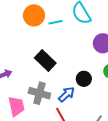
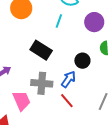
cyan line: (55, 22) -> (59, 21), moved, turned -48

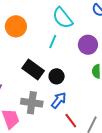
black circle: (82, 61) -> (57, 76), moved
red line: (67, 101) -> (71, 121), moved

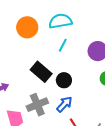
cyan semicircle: (63, 18) -> (60, 21), moved, turned 115
gray cross: (32, 103) -> (37, 105), turned -35

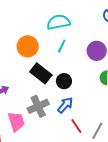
orange circle: (27, 27) -> (28, 46), moved

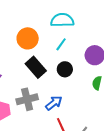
black circle: (64, 81) -> (65, 69), moved

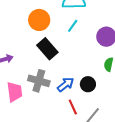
black circle: (65, 69) -> (88, 84), moved
gray cross: (27, 99) -> (39, 81), turned 30

